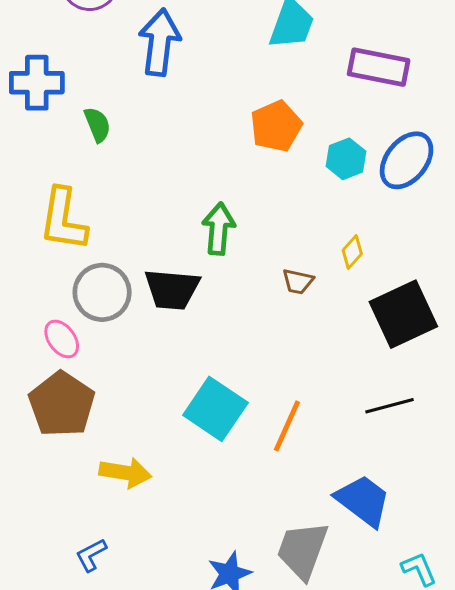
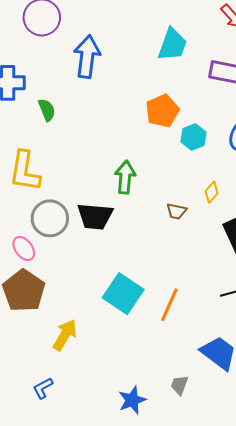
cyan hexagon: (346, 159) -> (193, 137), moved
yellow arrow: (125, 473) -> (65, 335), turned -68
gray trapezoid: (302, 550) -> (179, 385), size x0.5

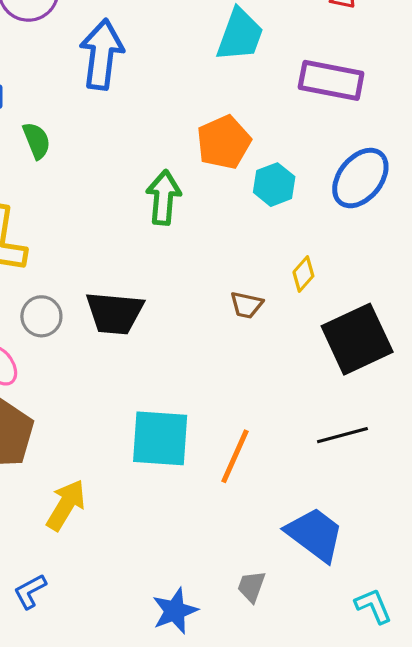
green arrow: (125, 177) -> (163, 198), moved
gray circle: (50, 218) -> (41, 316), size x0.7
cyan square: (123, 294) -> (160, 438), turned -30

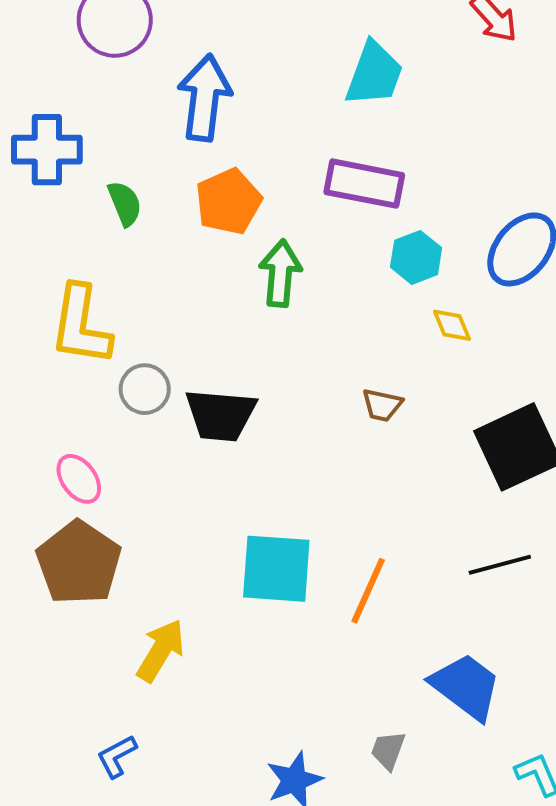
purple rectangle: (331, 80) -> (364, 184), moved
orange pentagon: (224, 142) -> (228, 202), moved
yellow diamond: (303, 274) -> (452, 325), moved, turned -64
gray circle: (41, 316) -> (145, 389), moved

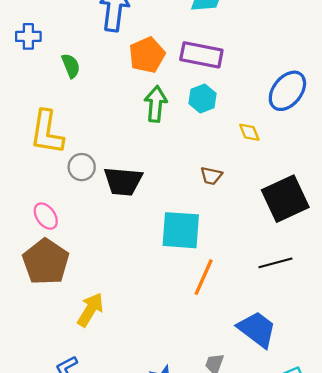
blue cross: (47, 150) -> (28, 36), size x0.7
orange pentagon: (228, 202) -> (147, 55), moved
cyan hexagon: (416, 257) -> (203, 98), moved
cyan square: (276, 569) -> (181, 230), moved

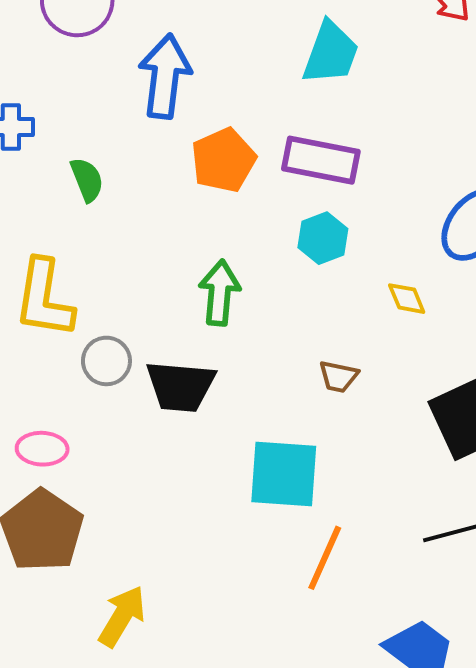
green arrow: (156, 104) -> (219, 293), moved
pink ellipse: (46, 216) -> (42, 449), turned -52

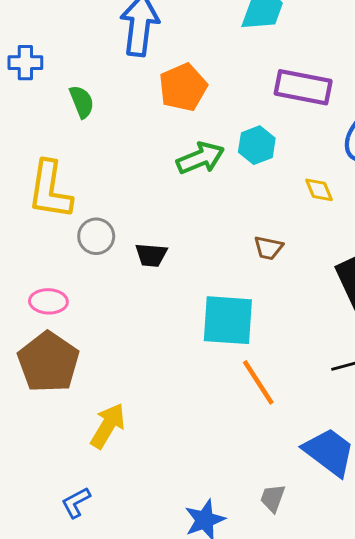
purple rectangle: (321, 160) -> (303, 87), moved
green arrow: (219, 293) -> (200, 158), moved, turned 63
black trapezoid: (181, 386) -> (151, 255), size x0.6
orange line: (325, 558) -> (258, 382), turned -57

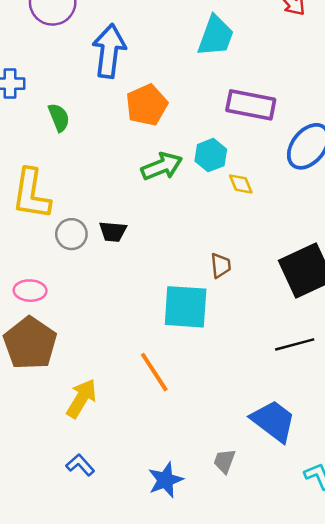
yellow diamond: (319, 190) -> (241, 184), moved
brown trapezoid: (268, 248) -> (221, 265), moved, turned -108
black trapezoid: (151, 255) -> (113, 232), moved
orange line: (258, 382) -> (154, 372), moved
blue L-shape: (76, 502) -> (80, 465), moved, turned 76

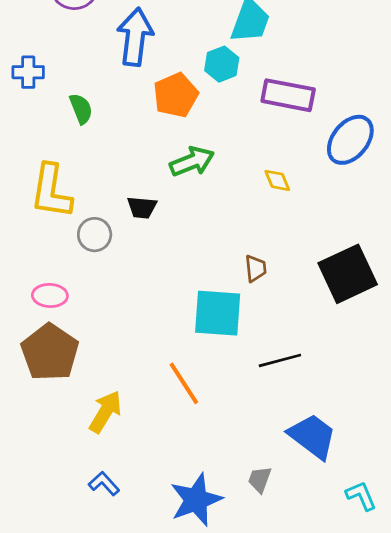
cyan hexagon: (211, 155) -> (222, 64), moved
black trapezoid: (113, 232) -> (142, 207), moved
black line: (295, 344) -> (280, 360), moved
blue star: (166, 480) -> (196, 500), size x1.4

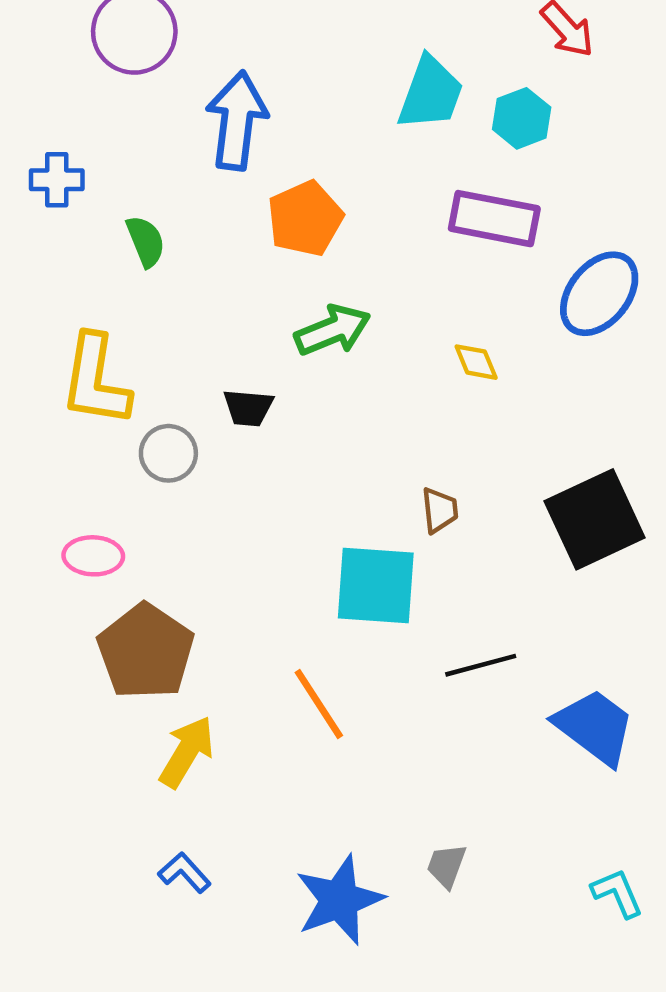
cyan hexagon: (222, 64) -> (522, 118), moved
brown pentagon: (50, 352) -> (146, 652), moved
blue trapezoid: (312, 436) -> (595, 727), moved

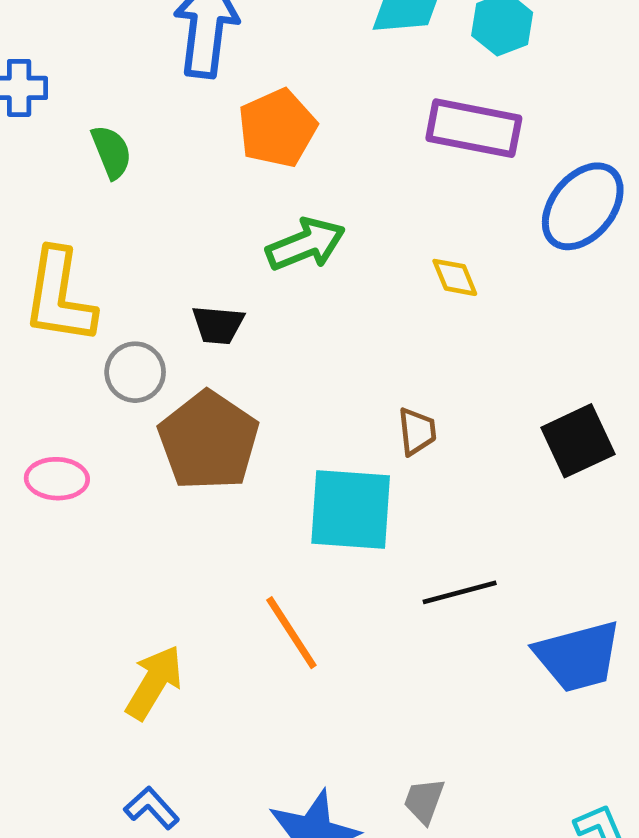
black square: (595, 519) -> (578, 441), size x0.7
brown pentagon: (146, 652) -> (209, 441), moved
blue trapezoid: (595, 727) -> (578, 656), turned 128

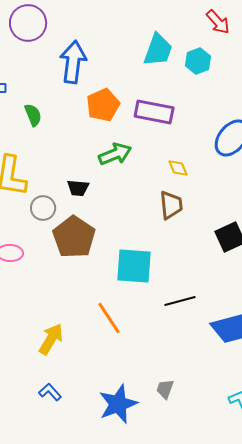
purple rectangle: (474, 128) -> (154, 112), moved
brown trapezoid: (417, 431) -> (171, 205), moved, size x1.4

